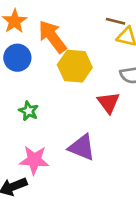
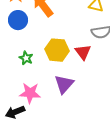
yellow hexagon: (75, 66) -> (57, 50), moved
purple triangle: (82, 147) -> (64, 84), turned 50

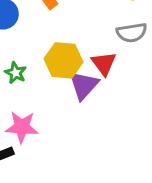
purple triangle: (64, 84) -> (84, 85), moved

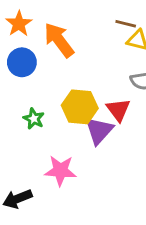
pink star: (22, 127) -> (60, 171), moved

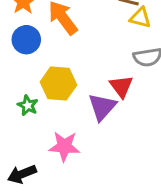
yellow hexagon: (80, 107) -> (58, 83), moved
green star: (34, 119) -> (28, 105), moved

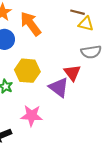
purple triangle: (102, 107) -> (59, 87), turned -35

